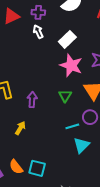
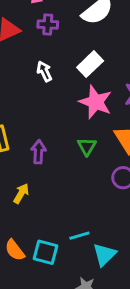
white arrow: (38, 32) -> (44, 71), moved
cyan line: (72, 126) -> (79, 236), moved
cyan triangle: (81, 145) -> (104, 255), moved

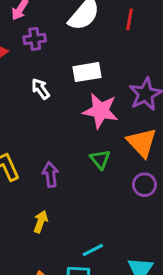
white rectangle: (90, 64) -> (87, 72), turned 45
cyan line: (79, 236) -> (93, 250), moved

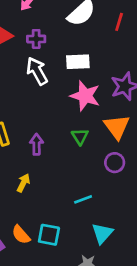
purple cross: (35, 39) -> (36, 39), moved
white arrow: (41, 89) -> (37, 71), size x1.5
cyan line: (93, 250) -> (83, 199), moved

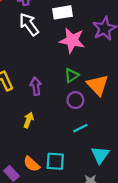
orange triangle: (117, 127) -> (98, 85), moved
green triangle: (80, 137) -> (72, 75), turned 35
purple circle: (115, 163) -> (75, 100), moved

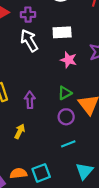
pink star: (72, 40) -> (69, 60), size x0.7
cyan square: (55, 161) -> (41, 173), turned -30
orange semicircle: (32, 164) -> (18, 173), turned 126

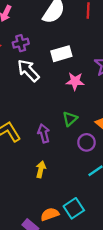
green triangle: (65, 93) -> (70, 119), moved

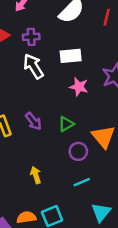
purple arrow: (44, 133) -> (33, 121), moved, turned 144
yellow arrow: (41, 169) -> (36, 175), moved, turned -42

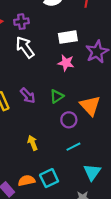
white rectangle: (71, 56) -> (68, 37), moved

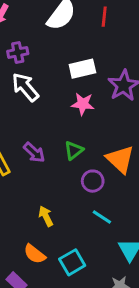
cyan line: (73, 147) -> (102, 217), turned 64
orange semicircle: (27, 181) -> (35, 254), moved, turned -126

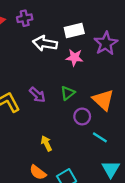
white arrow: (25, 87) -> (45, 43), moved, turned -40
cyan line: (102, 217) -> (100, 137), moved

